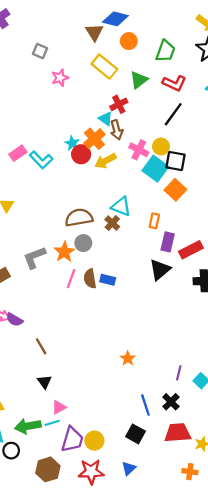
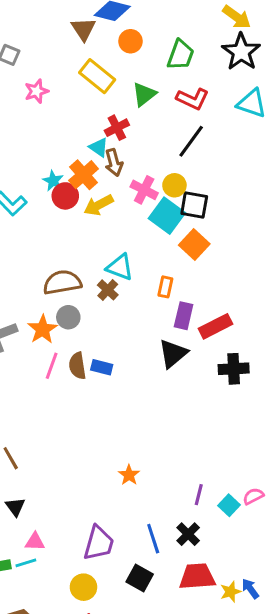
pink triangle: (59, 407) -> (35, 542), turned 32
purple trapezoid: (72, 439) -> (99, 543), moved

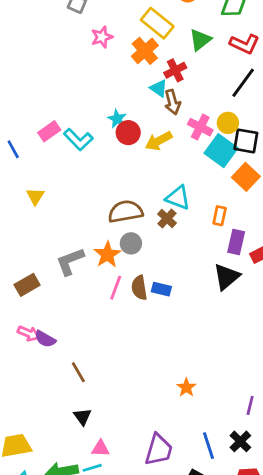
orange cross: (83, 175) -> (145, 51), moved

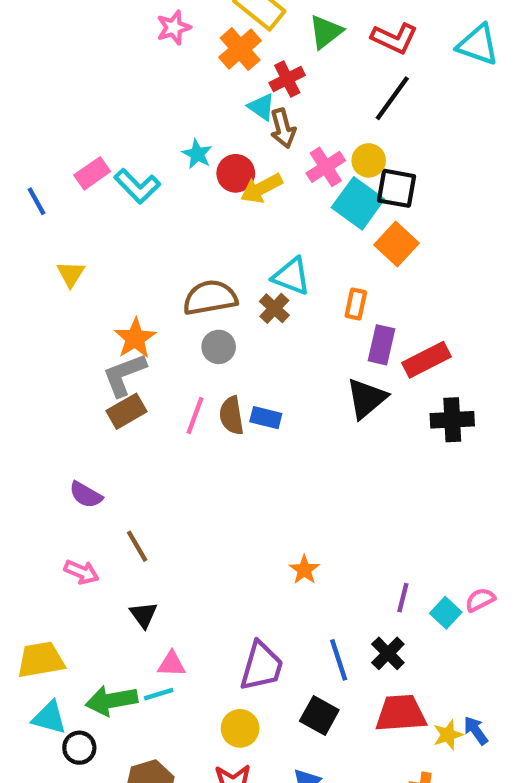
pink cross: (200, 127) -> (326, 167), turned 30
red circle: (128, 133) -> (236, 173), moved
orange star: (107, 254) -> (135, 338), moved
brown rectangle: (27, 285) -> (126, 411), moved
pink arrow: (28, 333) -> (81, 572), moved

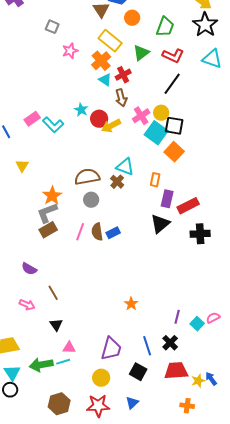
cyan triangle: (261, 107) -> (105, 80), moved
blue rectangle: (266, 418) -> (113, 233), turned -40
cyan triangle: (49, 718) -> (12, 373), turned 42
black circle: (79, 748) -> (10, 390), moved

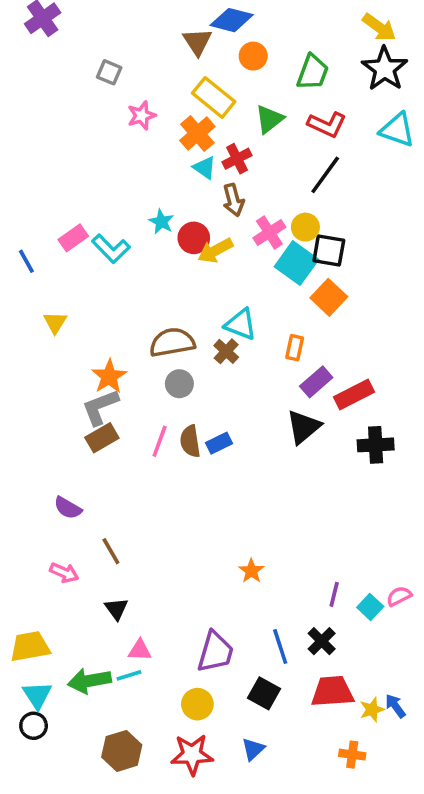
purple rectangle: (167, 199) -> (316, 382), turned 36

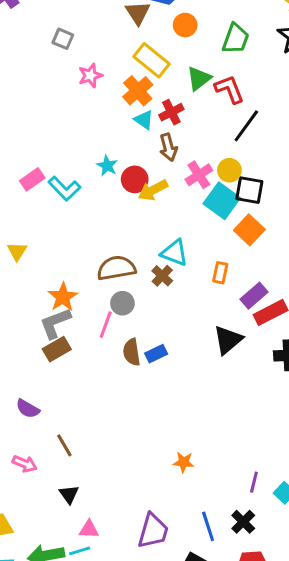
red L-shape: (327, 124) -> (229, 89), moved, turned -136
purple rectangle: (316, 382) -> (254, 296), moved
pink line: (160, 441) -> (106, 325), moved
orange star: (251, 571) -> (184, 462), turned -30

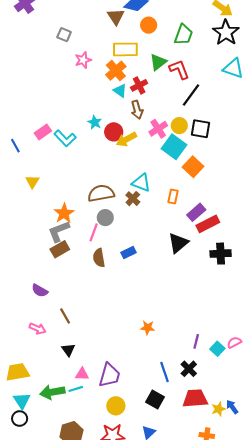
yellow rectangle: (152, 60) -> (125, 49), turned -40
black square: (249, 190) -> (200, 129), moved
brown semicircle: (132, 352) -> (99, 258), moved
purple trapezoid: (153, 531) -> (110, 375), moved

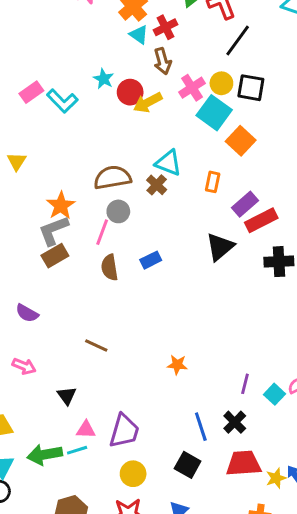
brown line: (65, 316) -> (96, 346), moved, turned -35

